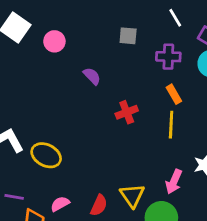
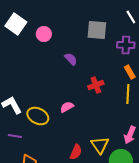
gray square: (128, 36) -> (97, 30), size x1.5
purple line: (14, 197) -> (15, 136), moved
pink semicircle: (60, 204) -> (67, 107), moved

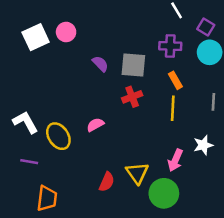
white square: (16, 24) -> (36, 37), moved, turned 30
gray square: (97, 30) -> (133, 65), moved
yellow ellipse: (38, 116) -> (58, 136), turned 30

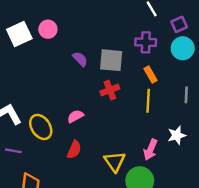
purple square: (206, 27) -> (179, 24), turned 35
red semicircle: (107, 182) -> (74, 150), moved

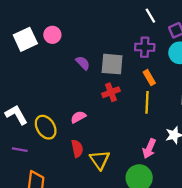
red semicircle: (74, 150) -> (77, 149), turned -36
yellow triangle: (115, 162) -> (100, 160), moved

